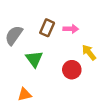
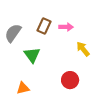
red circle: (72, 70) -> (70, 80), moved

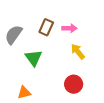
yellow arrow: (83, 49) -> (78, 52), moved

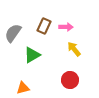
green triangle: (34, 58) -> (32, 55), turned 36

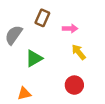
brown rectangle: (44, 26) -> (42, 18), moved

